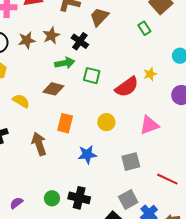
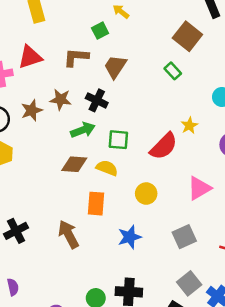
brown star: (51, 36) -> (61, 99), turned -30
yellow semicircle: (21, 101) -> (107, 168), moved

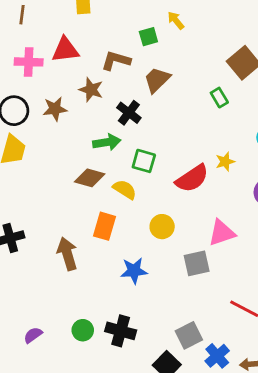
brown star: (61, 99) -> (91, 90), moved
gray square: (184, 237) -> (197, 263), moved

